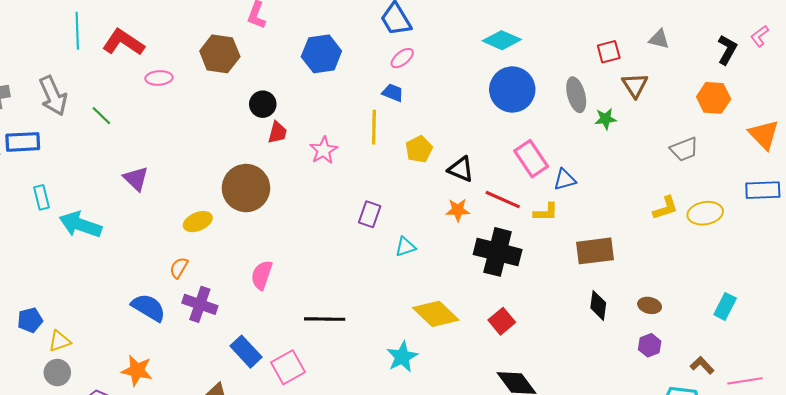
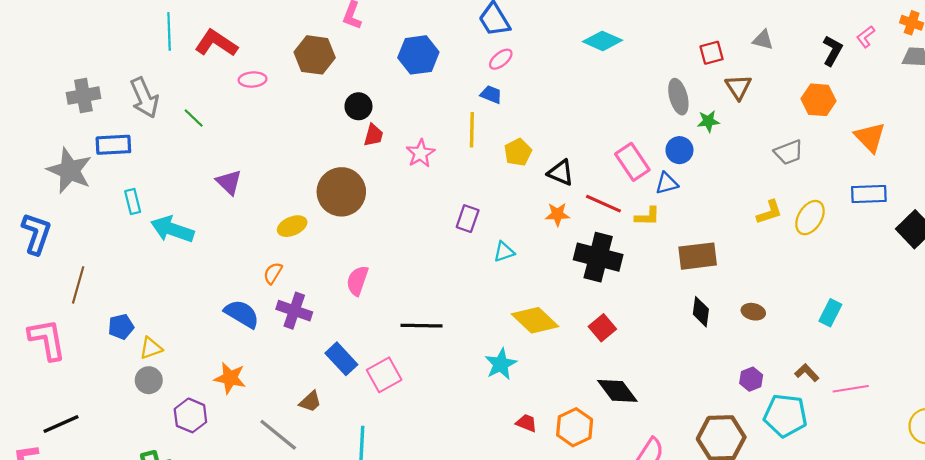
blue circle: (512, 89) -> (679, 150), moved, size x0.6
yellow ellipse: (705, 213) -> (810, 218), turned -48
purple hexagon: (650, 345) -> (751, 379), moved

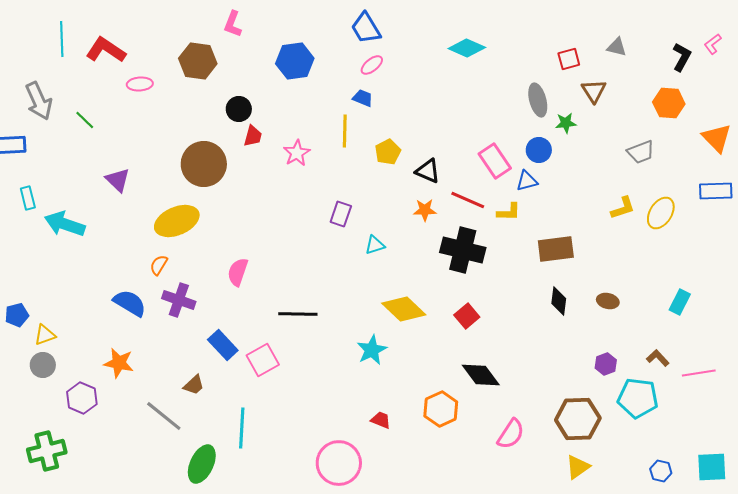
brown circle: (341, 192) -> (204, 164), moved
yellow ellipse: (292, 226) -> (177, 221), size x1.6
red trapezoid: (526, 423) -> (381, 420), moved

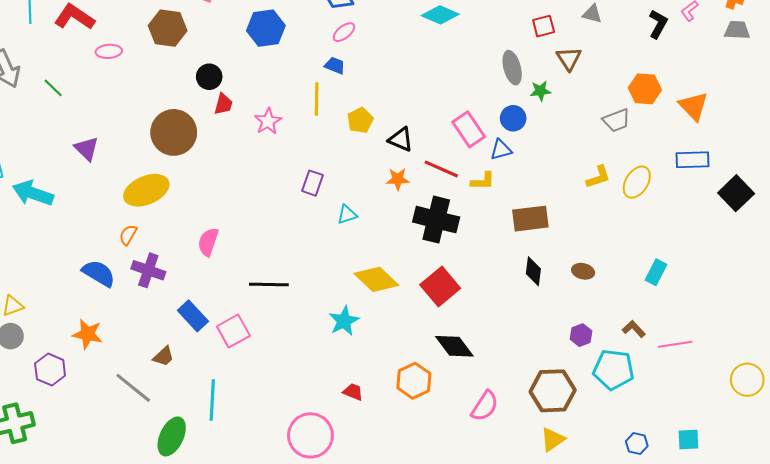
orange hexagon: (669, 103) -> (645, 89), moved
red square: (467, 316) -> (440, 286), size x1.5
cyan square: (712, 467) -> (688, 439), size x0.7

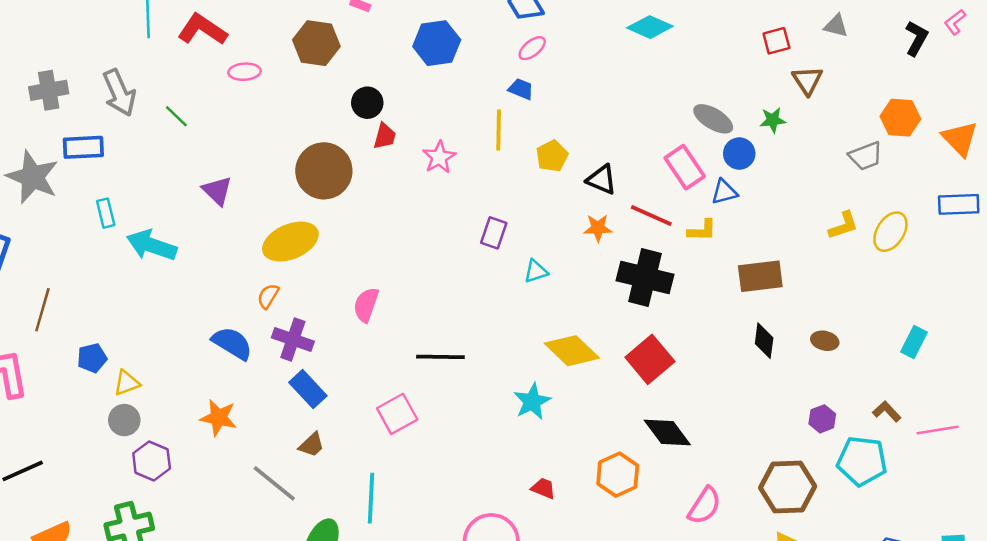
gray ellipse: (512, 68) -> (713, 119), moved, turned -44
blue rectangle: (193, 316) -> (308, 389), moved
purple hexagon: (50, 370) -> (152, 461), moved

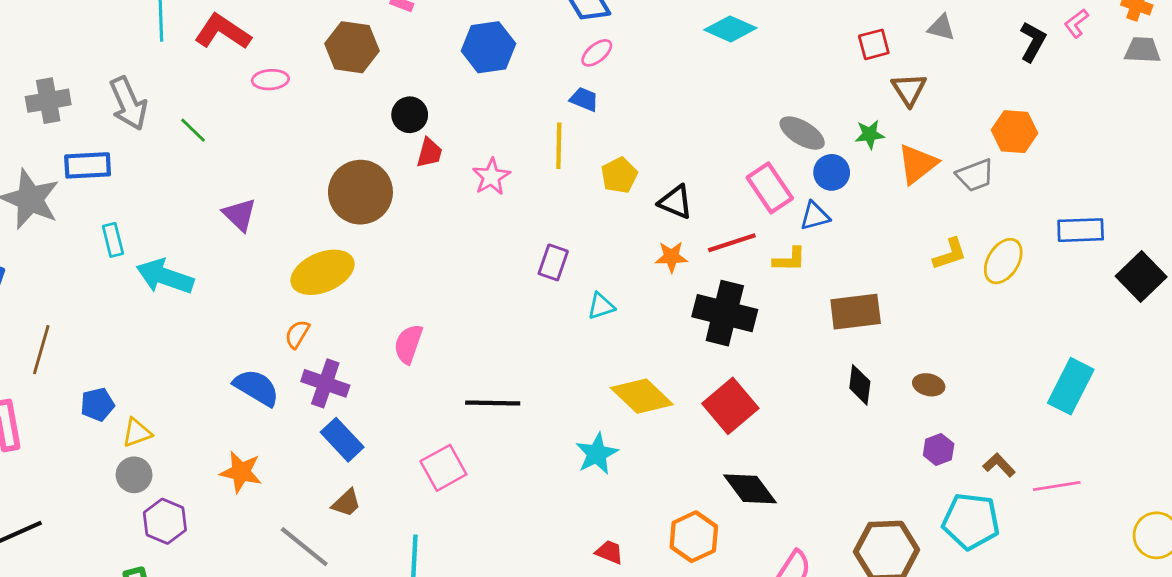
orange triangle: (960, 139) -> (917, 164), moved, turned 36
red line: (651, 216) -> (732, 243), turned -42
cyan rectangle: (914, 342) -> (1071, 386), moved, size x1.5
purple hexagon: (822, 419) -> (939, 450), moved

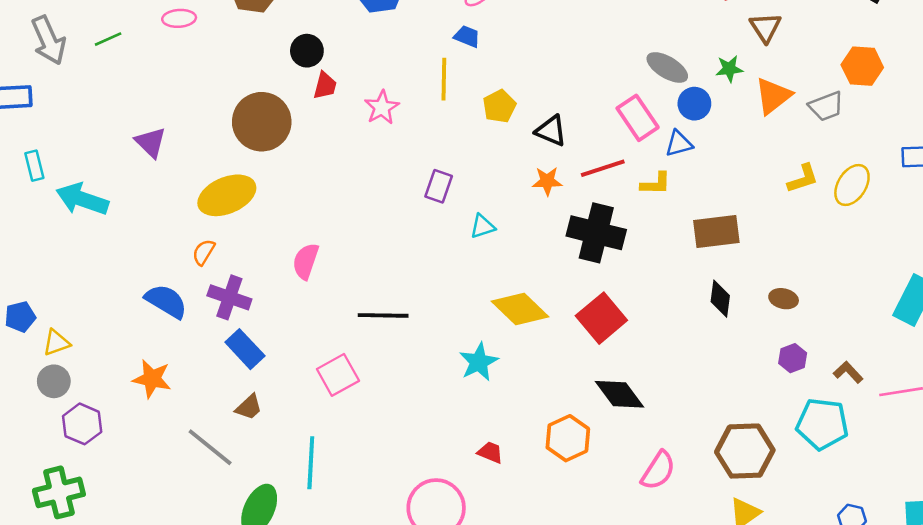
green line: (193, 130) -> (108, 39), moved, turned -68

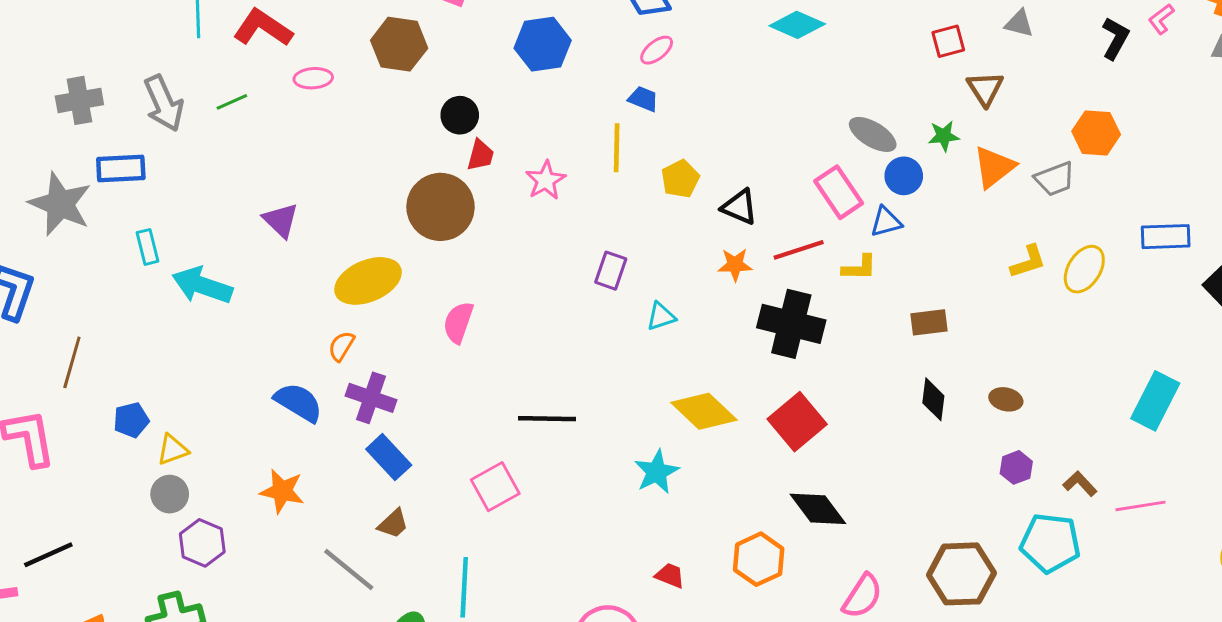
brown circle: (262, 122) -> (441, 207), moved
brown rectangle: (716, 232) -> (929, 322), size x0.7
pink semicircle: (306, 261) -> (458, 322), moved

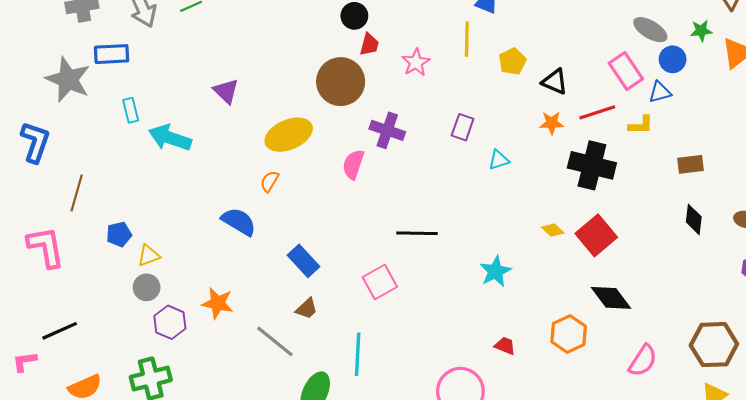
purple cross: (371, 398) -> (387, 130), moved
yellow diamond: (704, 411) -> (553, 230), moved, size x0.5
orange star: (282, 491) -> (218, 303), moved

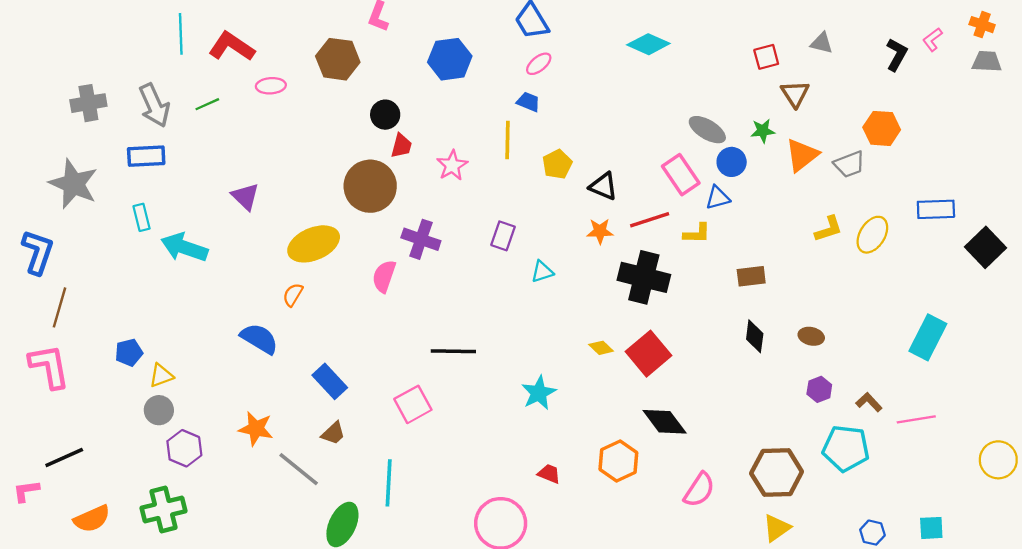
blue rectangle: (112, 54) -> (146, 156), moved
brown line: (77, 193) -> (60, 307), moved
orange star: (218, 303) -> (256, 429), moved

